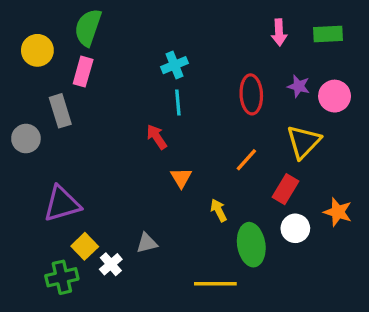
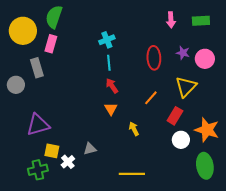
yellow circle: (37, 50) -> (23, 31), size x1.4
red arrow: (157, 137) -> (112, 86), moved
orange star: (338, 212) -> (207, 130), size x1.4
green ellipse: (251, 245) -> (205, 166), moved
yellow square: (85, 246) -> (52, 151), turned -35

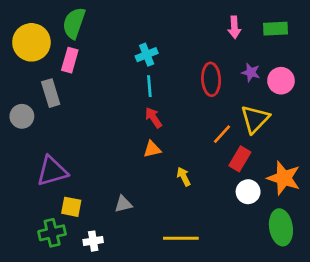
orange line: (151, 98) -> (222, 134), moved
orange triangle: (111, 109) -> (152, 149), turned 48
white cross: (68, 162) -> (93, 241), moved, turned 32

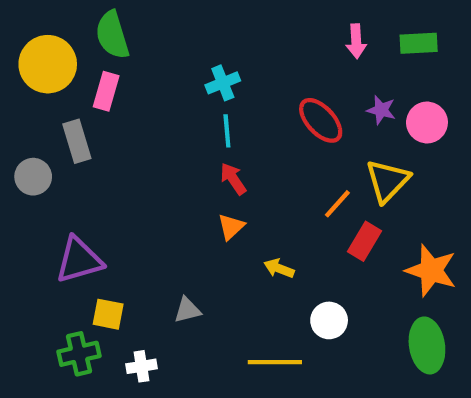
green semicircle: (74, 23) -> (112, 35), turned -36
red ellipse: (211, 79) -> (321, 120), turned -40
orange triangle: (152, 149) -> (231, 227), turned -30
yellow arrow: (184, 177) -> (279, 268), turned -42
white circle: (248, 192) -> (329, 320), moved

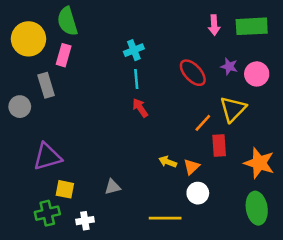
green rectangle: (419, 43) -> (252, 26), size x1.4
orange triangle: (231, 227) -> (192, 167), moved
red rectangle: (364, 241) -> (219, 145), turned -35

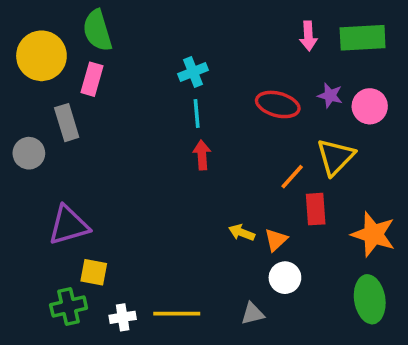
red ellipse: (193, 73) -> (278, 104), turned -32
red arrow: (140, 108) -> (202, 155), turned 30
gray triangle: (113, 187) -> (252, 314), moved
yellow line: (165, 218) -> (177, 314), moved

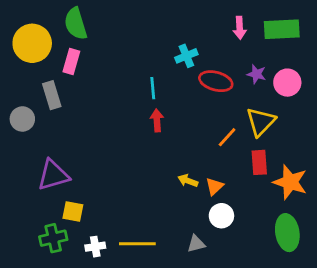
cyan cross: (193, 72) -> (186, 56), moved
red rectangle: (316, 209) -> (259, 162), moved

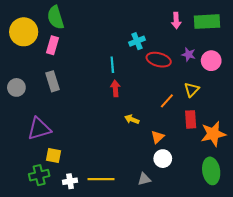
gray rectangle: (52, 95) -> (53, 81), moved
yellow triangle: (261, 122) -> (192, 90), size x0.7
yellow arrow: (188, 181) -> (132, 119), moved
orange star: (290, 182) -> (213, 134), turned -30

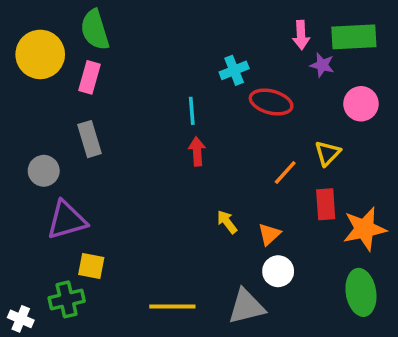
purple star: (189, 54) -> (322, 65), moved
gray circle: (16, 87) -> (44, 171), moved
yellow arrow: (132, 119) -> (227, 222), moved, turned 32
gray triangle: (144, 179) -> (246, 306), size x1.6
white cross: (70, 181) -> (21, 319), moved, turned 32

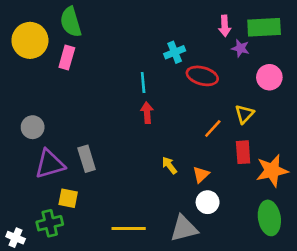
gray rectangle: (90, 139) -> (87, 159), moved

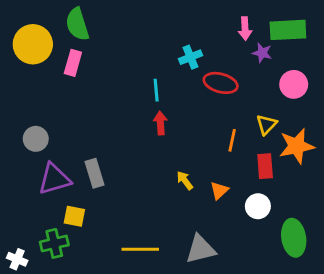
orange line: (213, 129) -> (232, 140), turned -30
orange star: (272, 171) -> (297, 146), moved
white circle: (208, 202) -> (258, 206), moved

